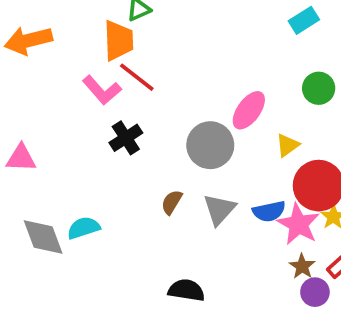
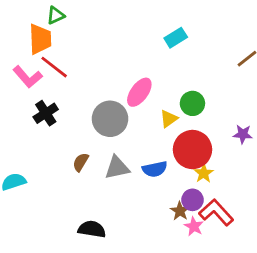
cyan rectangle: (304, 20) -> (176, 38), moved
green circle: (319, 88) -> (192, 103), moved
gray triangle: (219, 209) -> (117, 168), turned 36
pink star: (298, 224) -> (194, 226), moved, size x0.6
purple circle: (315, 292) -> (192, 200), moved

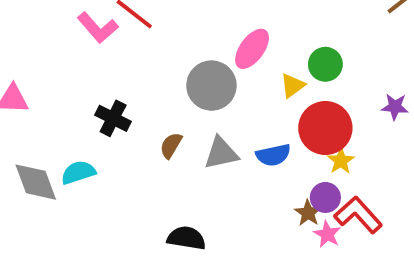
black cross: (46, 113) -> (113, 118), moved, turned -30

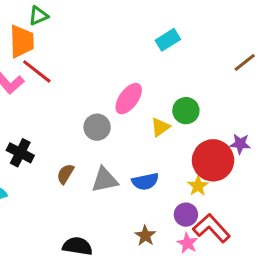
gray circle: (211, 86) -> (97, 127), size x0.7
red circle: (325, 128) -> (213, 160), moved
brown star: (308, 213) -> (145, 236), moved

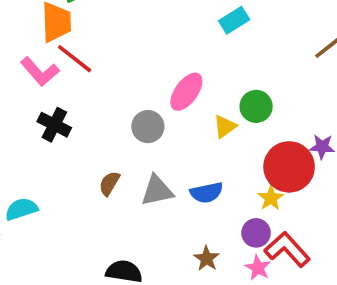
black cross: (20, 153) -> (54, 125), moved

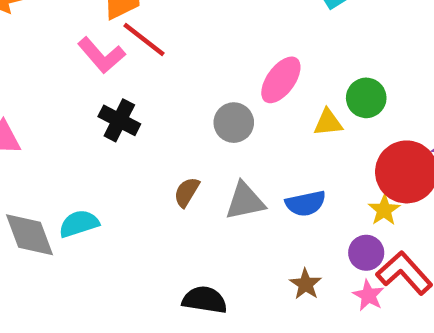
yellow triangle: (225, 127) -> (328, 123), turned 30

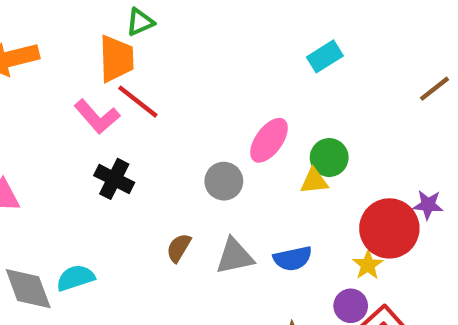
green circle: (366, 98) -> (329, 157), moved

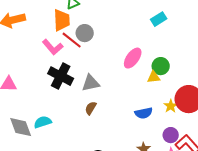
black cross: (114, 179) -> (61, 76), size x1.4
gray circle: (224, 181) -> (85, 33), moved
gray triangle: (235, 256) -> (91, 83), moved
yellow star: (368, 265) -> (171, 106), moved

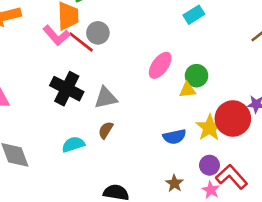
pink L-shape: (53, 47) -> (56, 35), moved
yellow star: (171, 106) -> (209, 128), size x1.5
cyan semicircle: (43, 122) -> (73, 144), moved

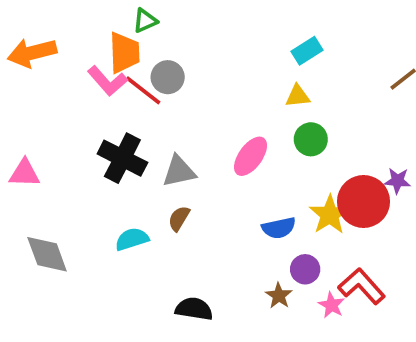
pink ellipse: (160, 65) -> (251, 156), moved
yellow triangle: (187, 90) -> (298, 96), moved
purple circle: (209, 165) -> (305, 269), moved

